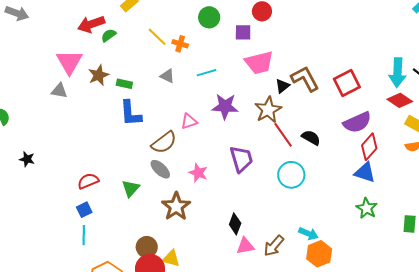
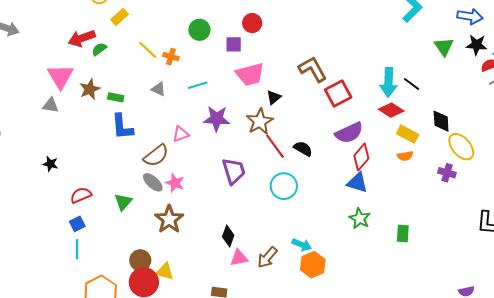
brown L-shape: (305, 79) -> (313, 69), moved
black star: (27, 159) -> (50, 164), moved
pink star: (198, 173) -> (175, 183), moved

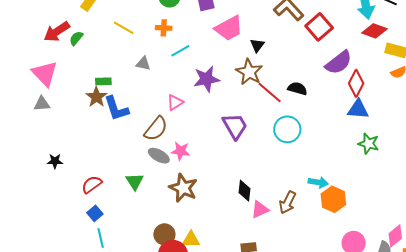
orange cross: (171, 57) -> (164, 28), moved
brown star: (90, 89) -> (96, 97), moved

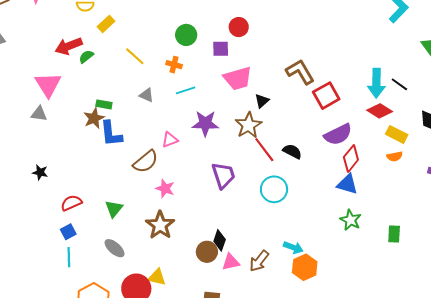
gray ellipse: (159, 156) -> (115, 248), moved
brown circle: (164, 234) -> (207, 252), moved

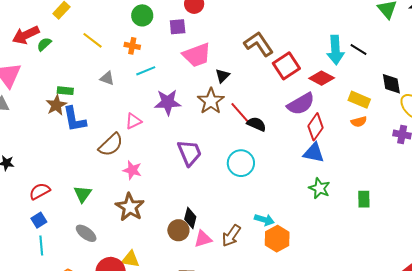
red diamond: (380, 111) -> (322, 78), moved
red line: (264, 150) -> (241, 114), moved

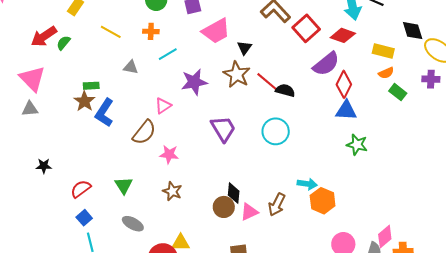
blue L-shape: (74, 119) -> (104, 113), turned 52
green rectangle: (364, 199) -> (398, 92), moved, turned -42
brown star: (130, 207) -> (172, 191), size x0.7

